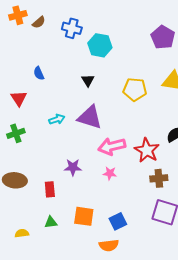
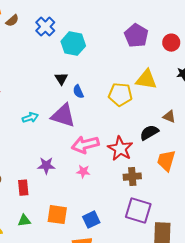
blue cross: (72, 28) -> (45, 27), turned 30
blue semicircle: (39, 73) -> (78, 92), moved
yellow pentagon: (135, 89) -> (120, 95), moved

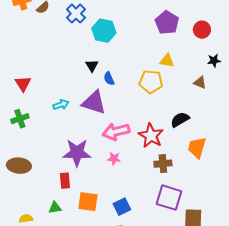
yellow triangle: (146, 80) -> (167, 61), moved, size x0.7
brown triangle: (169, 117) -> (200, 83), moved
purple star: (46, 166) -> (77, 153), size x1.6
red rectangle: (23, 188) -> (65, 181), moved

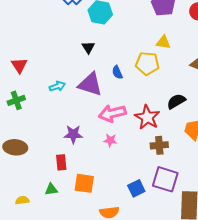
blue semicircle: (109, 79) -> (117, 72), moved
purple star: (77, 153) -> (73, 134), size x0.7
blue square: (122, 207) -> (136, 188), moved

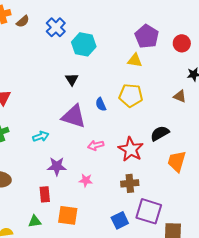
yellow triangle: (163, 42) -> (135, 60), moved
cyan arrow: (57, 86) -> (41, 136), moved
pink arrow: (112, 113) -> (96, 145), size x0.6
pink star: (110, 140) -> (86, 180), moved
brown cross: (159, 145) -> (130, 183), moved

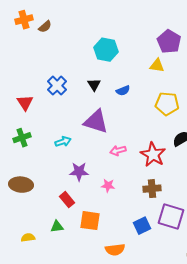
blue cross: (56, 27) -> (57, 86), moved
yellow pentagon: (131, 95) -> (167, 104), moved
blue semicircle: (101, 104) -> (123, 91), moved, turned -88
red rectangle: (45, 194) -> (67, 200), turned -35

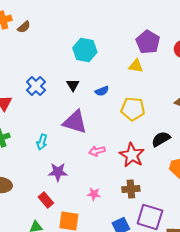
yellow pentagon: (167, 104) -> (133, 109), moved
cyan arrow: (63, 142) -> (42, 142), turned 126
pink star: (108, 186) -> (94, 194), moved

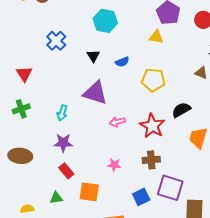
blue cross: (36, 86) -> (56, 41), moved
purple star: (58, 172) -> (63, 143), moved

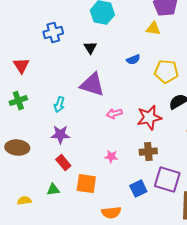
blue cross: (56, 41) -> (53, 33), turned 30
blue semicircle: (122, 62) -> (133, 60), moved
yellow pentagon: (153, 80) -> (166, 72), moved
red star: (152, 126) -> (149, 118), turned 30

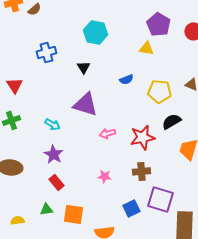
cyan arrow: (59, 105) -> (52, 124), turned -77
purple star: (60, 135) -> (53, 154), turned 30
orange square: (86, 184) -> (73, 214), moved

